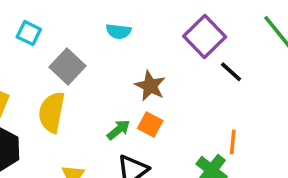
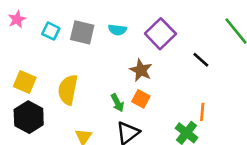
purple square: (205, 37) -> (160, 34), moved
gray square: (68, 66) -> (82, 32), moved, turned -30
green arrow: (118, 130) -> (117, 103), turned 102

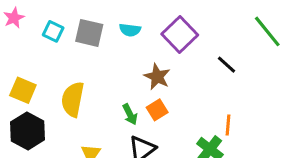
orange square: (141, 99) -> (157, 110), turned 30

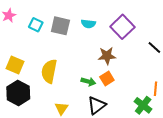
brown star: (157, 77) -> (107, 56), turned -30
green arrow: (130, 114) -> (88, 82), turned -48

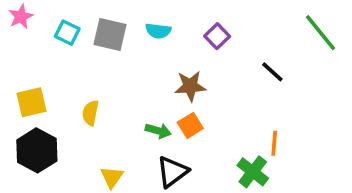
purple square: (122, 27) -> (217, 36), size x0.6
yellow square: (15, 65) -> (32, 102), turned -36
yellow semicircle: (49, 71) -> (90, 113), size x0.6

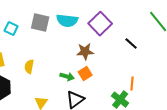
cyan semicircle: (158, 31) -> (67, 21), size x1.5
cyan square: (67, 33) -> (11, 29), moved
purple square: (217, 36) -> (100, 24), size x1.6

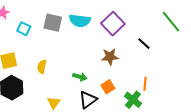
brown star: (85, 52) -> (110, 57), moved
orange square: (85, 74) -> (108, 87), moved

